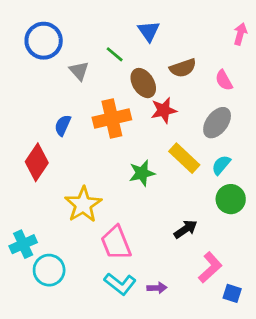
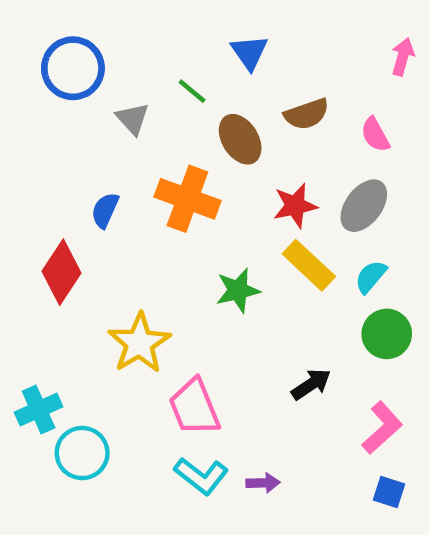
red star: (164, 110) -> (295, 206), moved
orange cross: (112, 119) -> (187, 199), turned 33
pink L-shape: (210, 267) -> (382, 428), moved

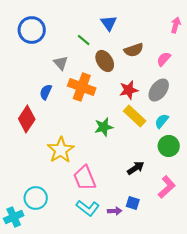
gray triangle: (132, 119) -> (61, 63), moved
pink semicircle: (375, 135) -> (164, 59), turned 70
cyan cross: (39, 409) -> (14, 217), moved
blue square: (389, 492) -> (133, 203), moved

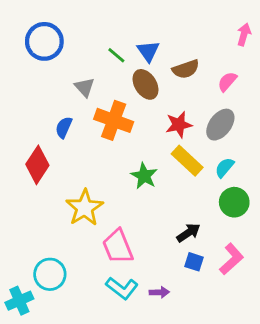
blue triangle: (109, 23) -> (148, 51), moved
green star: (104, 127) -> (144, 176), turned -30
blue square: (133, 203) -> (194, 262), moved

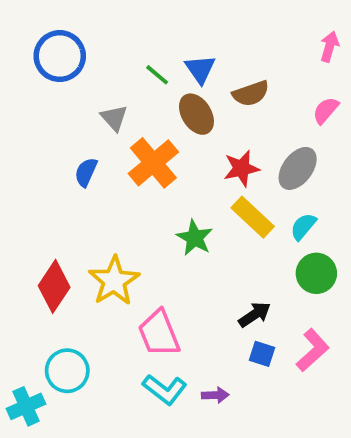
pink semicircle: (227, 82) -> (326, 110), moved
orange cross: (114, 120) -> (153, 163), turned 30
red diamond: (37, 165) -> (54, 286), moved

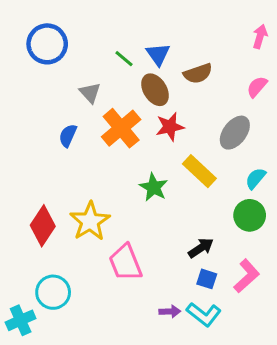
red star: (241, 168) -> (170, 127), moved
cyan semicircle: (303, 226) -> (256, 178), moved
cyan L-shape: (165, 389) -> (204, 314), moved

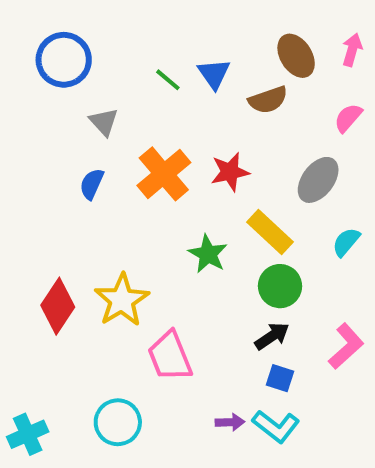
brown ellipse: (155, 90) -> (296, 56), moved
gray triangle: (90, 93) -> (104, 122), moved
green circle: (250, 215) -> (280, 286), moved
pink L-shape: (247, 276) -> (346, 346), moved
cyan circle: (53, 292) -> (118, 422), moved

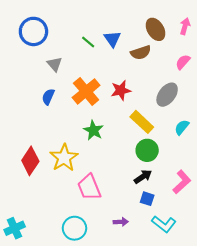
green star: (208, 254) -> (93, 130), moved
cyan circle: (118, 422) -> (75, 228), moved
cyan L-shape: (276, 426) -> (164, 224), moved

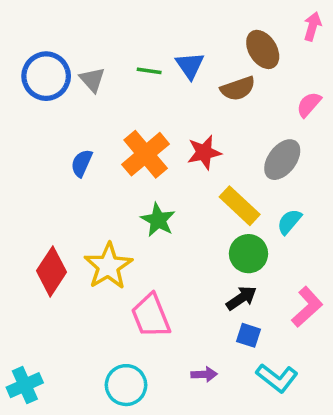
pink arrow: (185, 26) -> (312, 26), moved
blue circle: (33, 31) -> (46, 76), moved
green line: (88, 42) -> (149, 71), turned -32
gray triangle: (55, 64) -> (92, 80), moved
cyan semicircle: (182, 127) -> (289, 222), moved

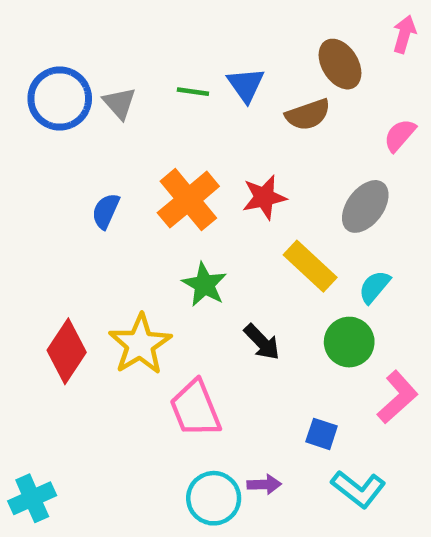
green circle: (249, 254) -> (349, 342), moved
black arrow: (241, 298) -> (262, 342), moved, turned 80
cyan circle: (126, 385) -> (214, 498), moved

